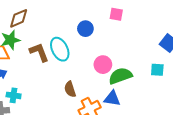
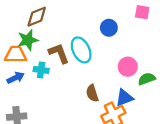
green semicircle: (120, 76) -> (147, 79), size x0.7
cyan cross: (14, 95) -> (41, 70), moved
blue triangle: (112, 98) -> (124, 98), moved, turned -30

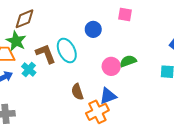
green star: (28, 40) -> (16, 41), turned -30
cyan cross: (41, 70) -> (29, 70), turned 32
green semicircle: (147, 79) -> (128, 61), moved

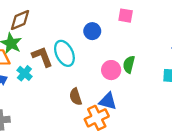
green semicircle: (128, 61) -> (129, 64), turned -56
blue triangle: (108, 96) -> (108, 101), turned 36

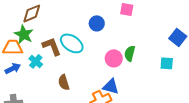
cyan ellipse: (64, 53) -> (72, 43), turned -30
brown semicircle: (76, 97) -> (64, 82), moved

